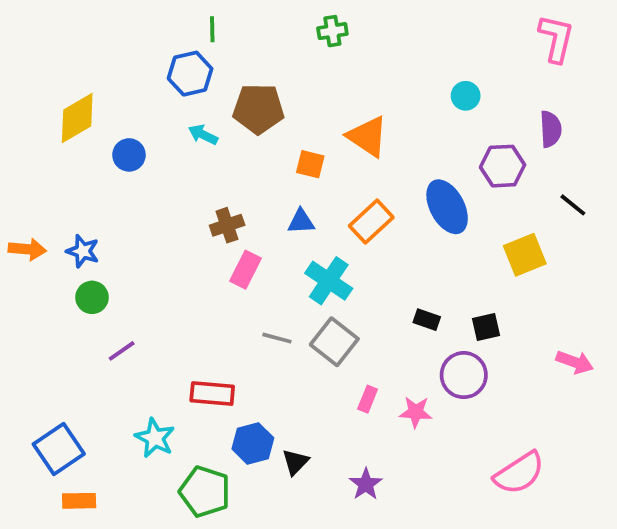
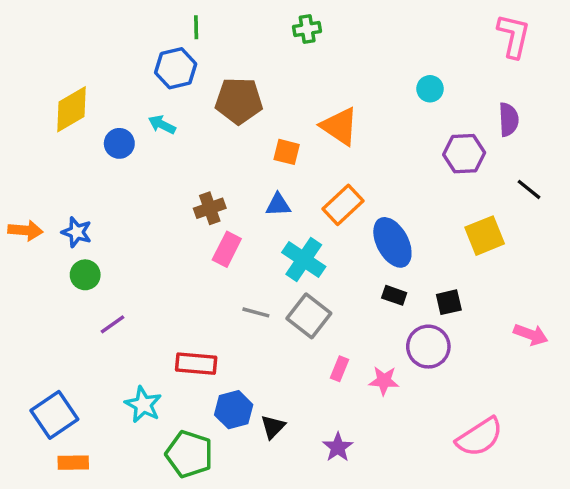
cyan arrow: (203, 135) -> (162, 125), moved
blue ellipse: (447, 207) -> (392, 242), moved

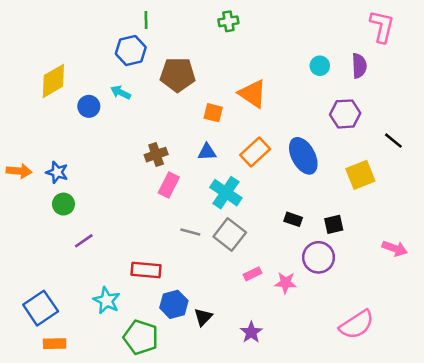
purple semicircle: (509, 119) -> (359, 66), moved
blue ellipse: (392, 242) -> (303, 156), moved
pink rectangle: (340, 369) -> (253, 274), turned 42

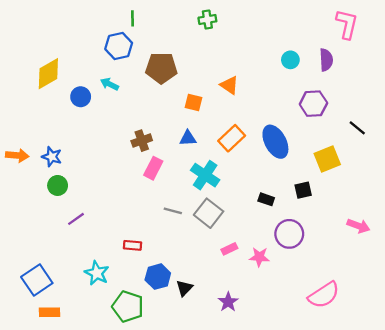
orange triangle: (253, 94) -> (229, 85), size x0.7
black square: (334, 224) -> (303, 190), moved
red rectangle: (146, 270) -> (132, 245), size x0.7

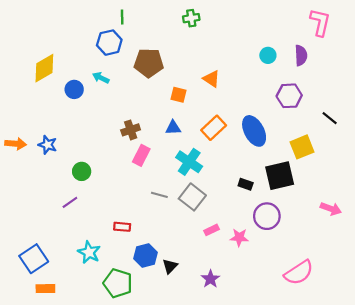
green circle: (58, 185) -> (82, 171), moved
black square: (303, 190) -> (280, 176), size x1.8

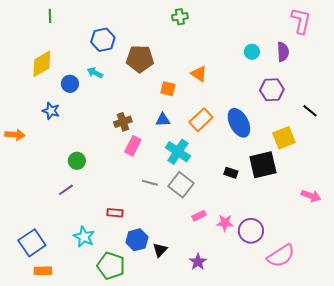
green line: (122, 17) -> (50, 16), moved
blue star: (48, 145) -> (51, 111), moved
purple circle: (267, 216) -> (251, 231), moved

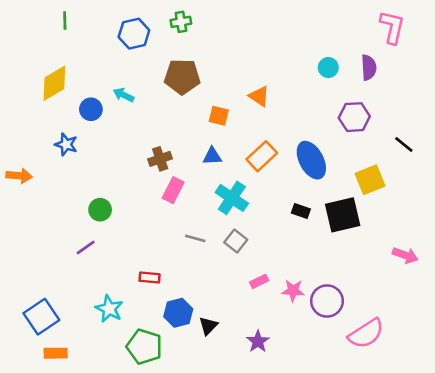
green cross: (180, 17) -> (181, 22), moved
blue hexagon: (103, 40) -> (134, 34), moved
black rectangle: (231, 173) -> (301, 211), moved
gray square: (181, 185) -> (236, 241), size x0.7

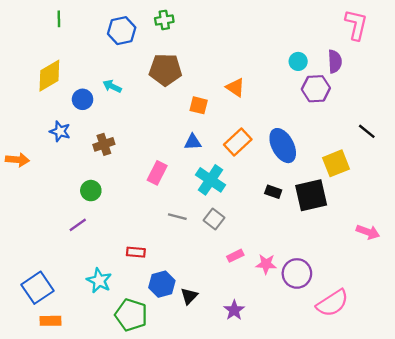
purple hexagon: (354, 117) -> (316, 89), moved
brown cross: (160, 159) -> (104, 144), moved

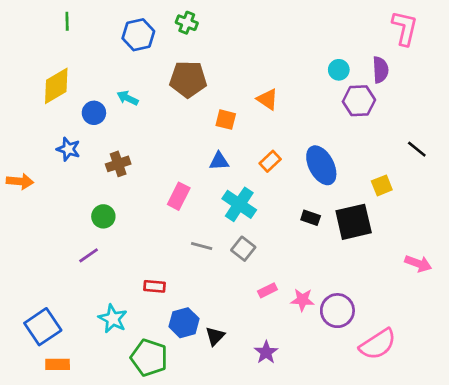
green cross: (164, 20) -> (187, 23), turned 30
orange rectangle: (238, 142) -> (270, 161), size x0.7
yellow square: (336, 163) -> (382, 185), size x0.7

